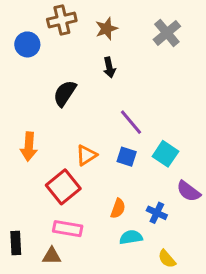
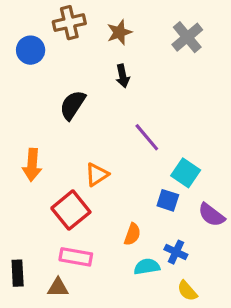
blue square: (127, 157) -> (168, 200), moved
blue cross: (157, 213) -> (176, 252), moved

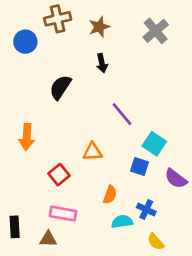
orange triangle: (97, 174) -> (93, 152), moved, turned 30
red square: (71, 210) -> (59, 175), size x0.7

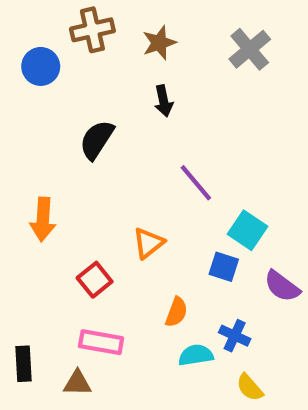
orange triangle: (93, 152) -> (148, 243), turned -35

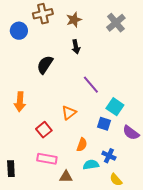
brown triangle: (77, 383) -> (66, 177), moved

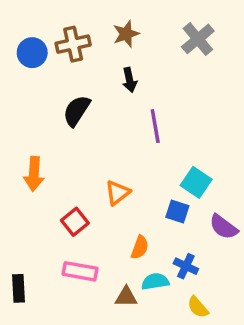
brown cross: (43, 14) -> (73, 44), moved
purple line: (91, 85) -> (155, 126), moved, turned 30
brown triangle: (66, 177) -> (126, 297), moved

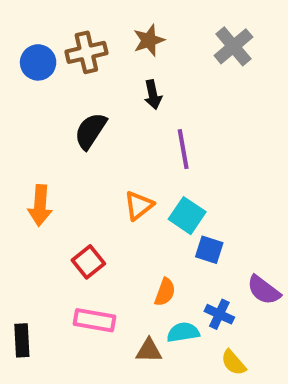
cyan square: (196, 182) -> (187, 216), moved
orange triangle: (118, 193) -> (139, 205), moved
purple semicircle: (223, 227) -> (264, 290), moved

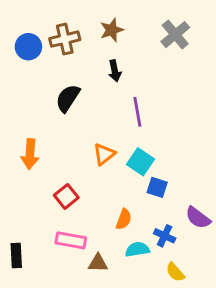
brown triangle: (149, 350) -> (98, 263), moved

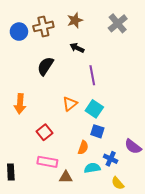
black arrow: (115, 71) -> (77, 48), turned 128
blue square: (157, 187) -> (97, 131), moved

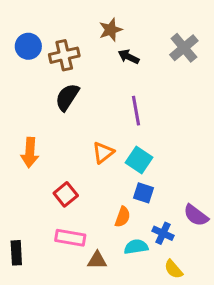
gray cross: (118, 23) -> (184, 48), moved
brown cross: (43, 26) -> (64, 55), moved
black arrow: (77, 48) -> (129, 57), moved

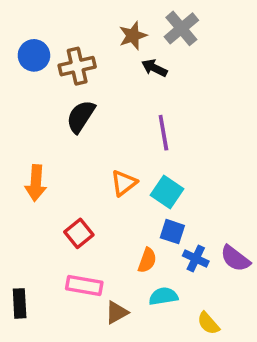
gray cross: (184, 48) -> (181, 28), moved
blue cross: (163, 233) -> (196, 259), moved
brown triangle: (97, 260) -> (117, 312), turned -30

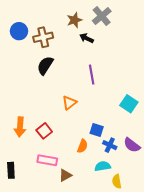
orange arrow: (36, 183) -> (20, 127), moved
cyan square: (167, 192) -> (129, 104), moved
cyan semicircle: (163, 296) -> (103, 166), moved
yellow semicircle: (208, 323) -> (117, 181), turned 32

